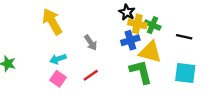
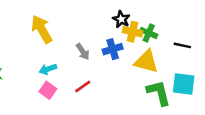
blue cross: (130, 40) -> (113, 49), moved
green L-shape: (141, 72) -> (159, 93), moved

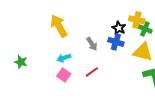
black star: (121, 19) -> (119, 28), moved
yellow cross: (133, 32) -> (137, 20), moved
blue cross: (113, 49) -> (116, 42), turned 35

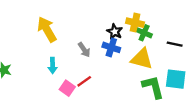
cyan arrow: (64, 58) -> (53, 66), turned -72
pink square: (64, 75) -> (67, 88), moved

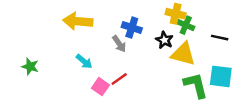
yellow arrow: (47, 29) -> (78, 21), turned -55
black star: (115, 32) -> (164, 40), moved
blue cross: (111, 47) -> (132, 28), moved
cyan arrow: (53, 66) -> (84, 61), turned -49

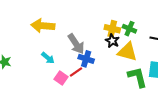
yellow cross: (176, 14) -> (112, 29), moved
blue cross: (132, 28) -> (86, 59), moved
gray arrow: (119, 44) -> (76, 44), size x1.5

